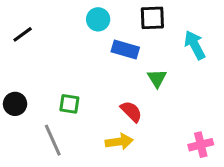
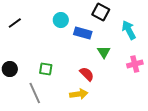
black square: (152, 18) -> (101, 12), turned 30
cyan circle: (98, 19) -> (61, 20), moved
pink cross: (201, 145) -> (135, 64), moved

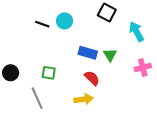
black line: (15, 23) -> (42, 24), moved, turned 56
blue rectangle: (83, 33) -> (88, 53), moved

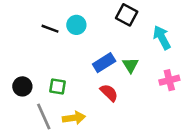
blue rectangle: (88, 53) -> (104, 63), turned -48
black circle: (11, 73) -> (22, 86), moved
yellow arrow: (84, 99) -> (74, 118), moved

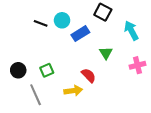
blue rectangle: (104, 63) -> (80, 34), moved
green square: (58, 86) -> (47, 70), turned -32
yellow arrow: (74, 118) -> (73, 91), moved

